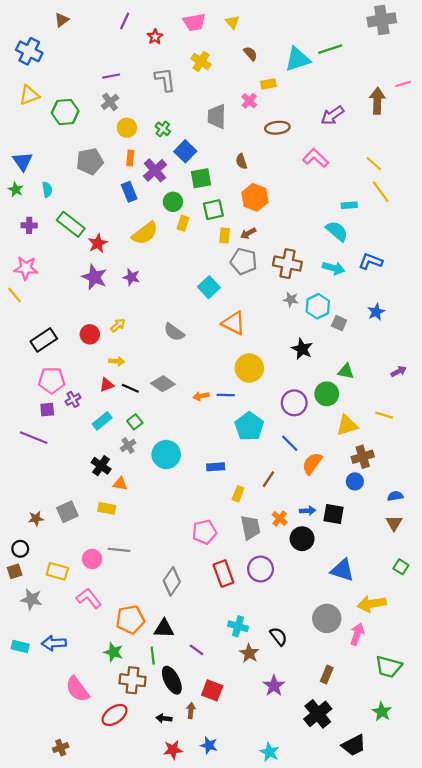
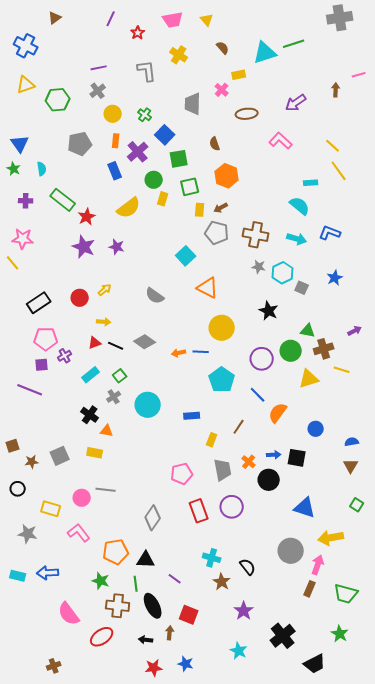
brown arrow: (377, 101) -> (336, 90), size x0.6
brown cross: (363, 457) -> (324, 349), moved
brown square: (15, 571) -> (13, 446), moved
brown rectangle: (327, 675) -> (310, 589), moved
cyan star: (269, 752) -> (239, 651), moved

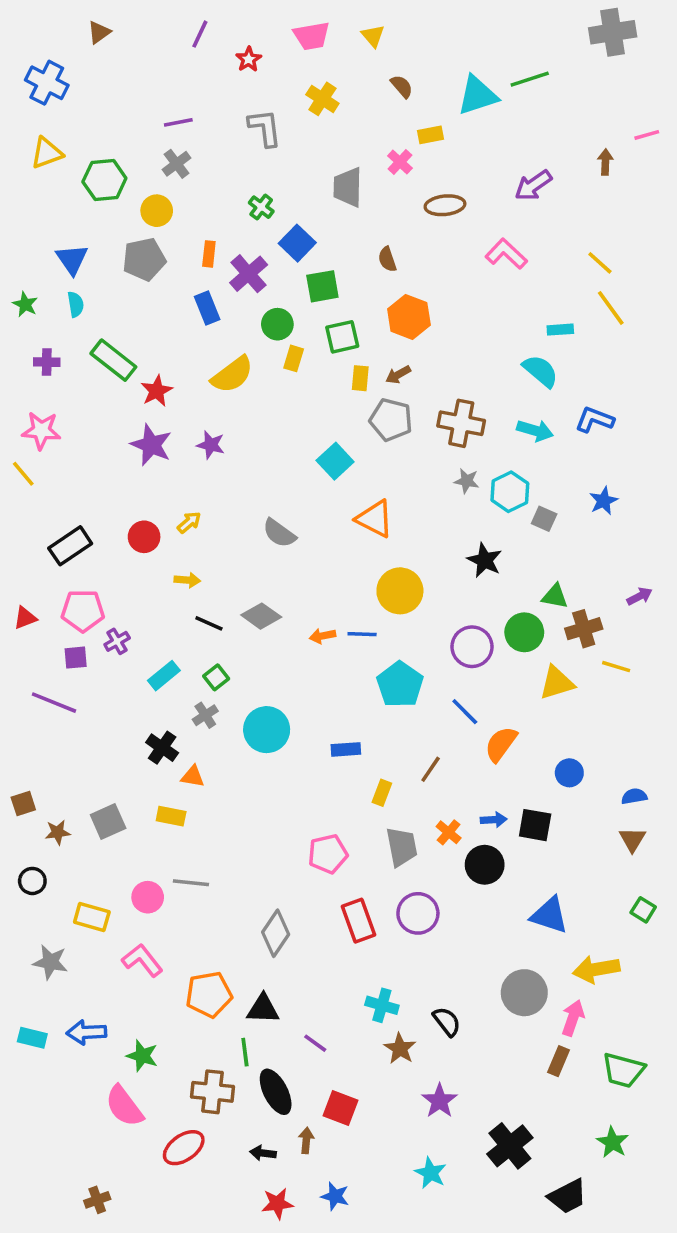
yellow circle: (113, 114) -> (157, 211), moved
blue triangle: (20, 144) -> (72, 259), moved
red triangle: (95, 343) -> (25, 618), moved
green star: (101, 581) -> (142, 1056), moved

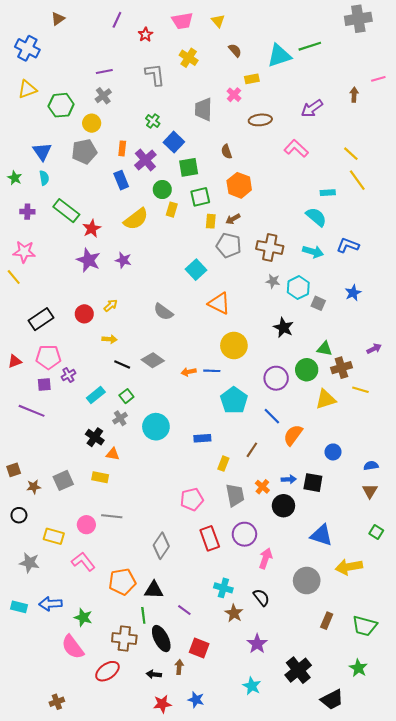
pink arrow: (573, 1018) -> (266, 558), moved

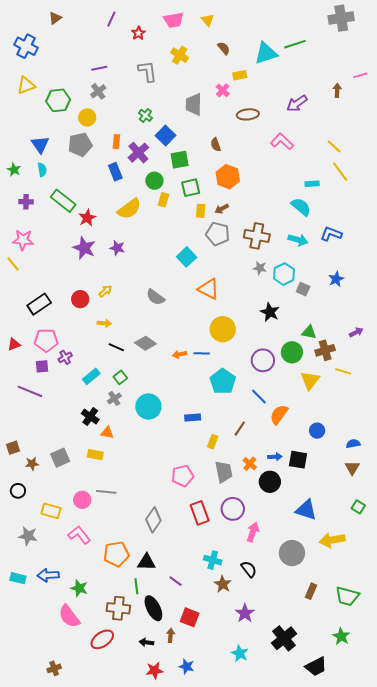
yellow triangle: (326, 399) -> (310, 380), turned -35

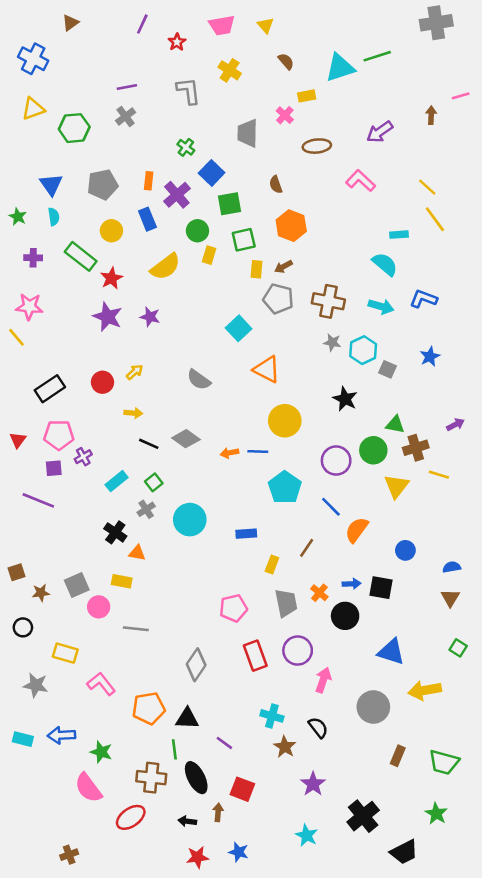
yellow circle: (87, 117) -> (111, 231), moved
red triangle: (14, 344) -> (18, 440), turned -32
pink circle: (82, 500) -> (99, 607), moved

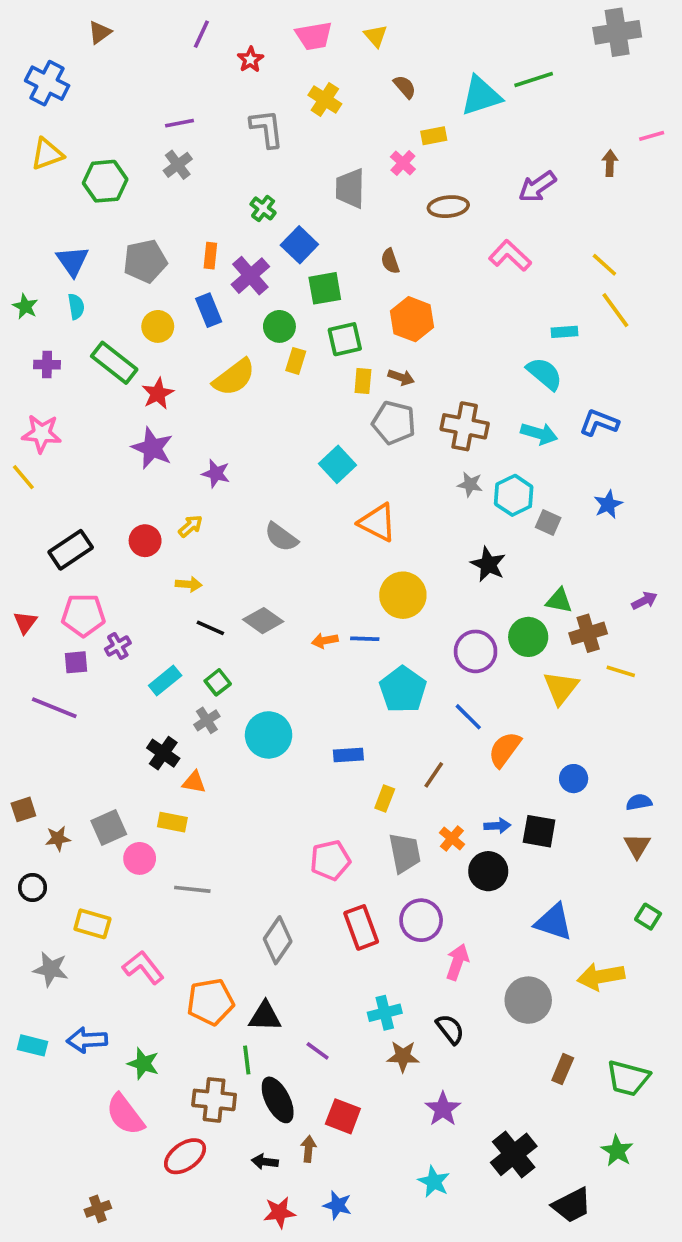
brown arrow: (283, 267) -> (401, 377), turned -132
purple star: (150, 317) -> (216, 474), moved
cyan cross: (272, 716) -> (385, 1013), turned -30
brown star: (285, 747) -> (403, 1056), turned -30

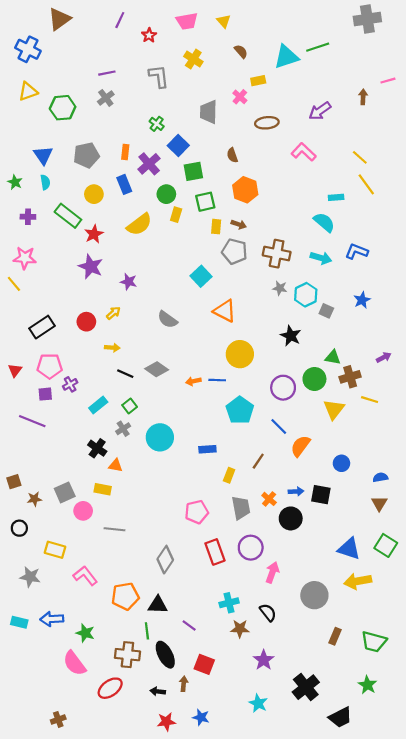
brown triangle: (100, 32) -> (59, 19), size x1.6
green square: (648, 917) -> (386, 545), size x1.5
blue triangle: (554, 922) -> (349, 549), moved

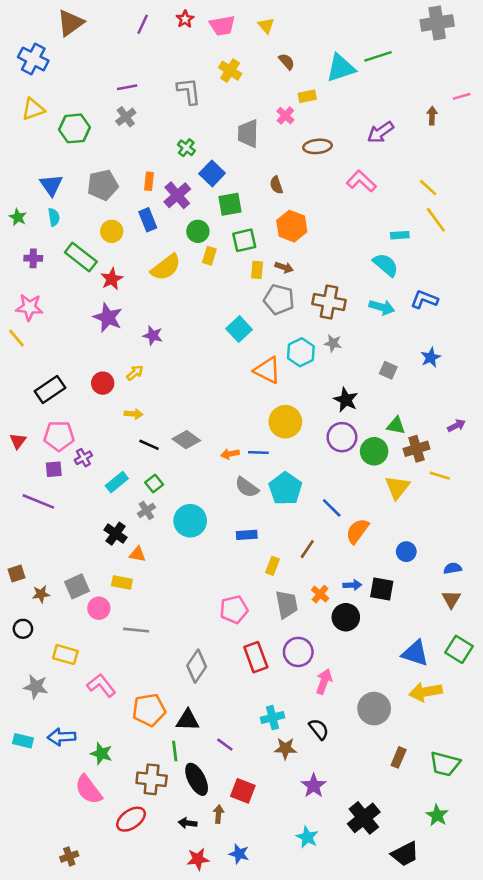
red star: (149, 35) -> (185, 19), moved
cyan hexagon: (306, 295) -> (301, 352), moved
gray semicircle: (167, 320) -> (247, 487), moved
purple circle: (283, 388) -> (342, 437), moved

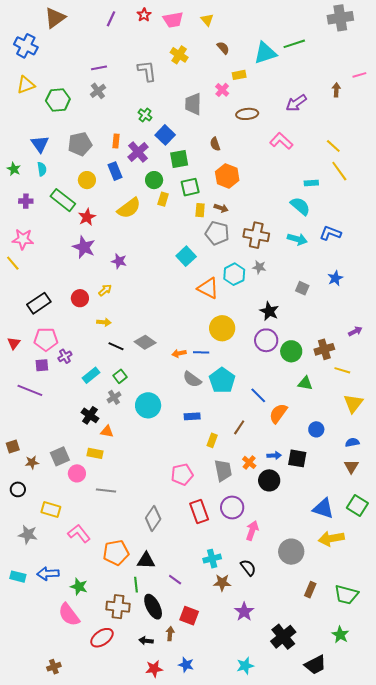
green triangle: (396, 426) -> (305, 383), moved
yellow triangle: (397, 487) -> (353, 403), moved
cyan star: (307, 837) -> (245, 666), moved, turned 30

